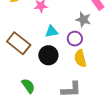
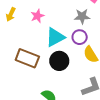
cyan triangle: (52, 31) -> (55, 37), size x1.5

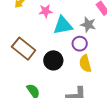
cyan triangle: (55, 37) -> (63, 25), moved

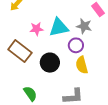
pink star: (46, 11) -> (37, 29), moved

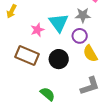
cyan triangle: (59, 27) -> (59, 23), turned -40

